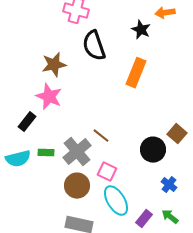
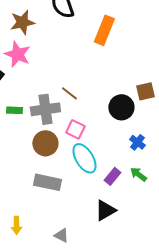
brown square: (177, 134) -> (145, 91), turned 36
gray cross: (77, 152) -> (45, 109), turned 32

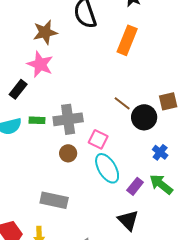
brown line: (69, 93) -> (122, 103), moved
brown circle: (45, 143) -> (68, 153), size x0.7
green arrow: (138, 174) -> (161, 184), size x1.4
gray rectangle: (47, 182) -> (54, 200), moved
black triangle: (105, 210) -> (128, 220), turned -45

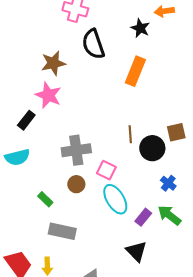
brown line: (122, 103) -> (130, 134), turned 48
green rectangle: (37, 120) -> (45, 199), moved, turned 42

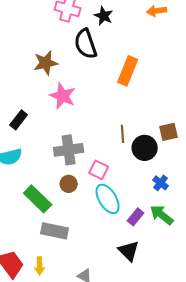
black star: (140, 28) -> (104, 16), moved
pink star: (48, 95) -> (63, 96), moved
green rectangle: (45, 199) -> (38, 199), size x1.8

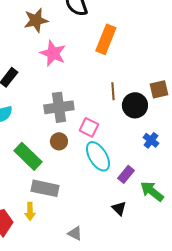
orange rectangle: (128, 71) -> (106, 39), moved
green arrow: (162, 215) -> (152, 191), moved
black triangle: (129, 251) -> (119, 208), size x0.7
yellow arrow: (40, 266) -> (30, 211), moved

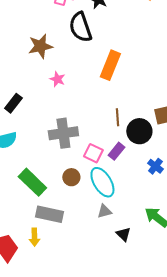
pink star: (53, 53) -> (57, 79), size x0.6
brown circle: (59, 141) -> (71, 177), moved
purple rectangle: (126, 174) -> (116, 151), moved
gray triangle: (75, 233) -> (104, 211), moved, turned -42

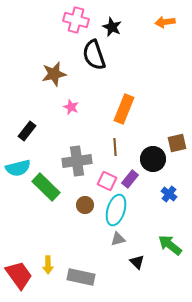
orange rectangle: (110, 65) -> (124, 109), moved
brown line: (117, 117) -> (115, 147), moved
green rectangle: (32, 182) -> (46, 187), moved
cyan ellipse: (102, 182) -> (116, 210), turned 48
gray rectangle: (49, 214) -> (81, 277), moved

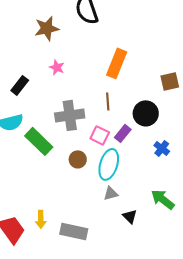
pink star: (71, 107) -> (57, 67), moved
brown square: (177, 143) -> (170, 81), moved

